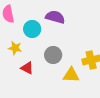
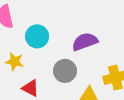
purple semicircle: (55, 17) -> (85, 42), moved, turned -36

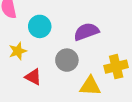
yellow star: (15, 62) -> (18, 51), turned -30

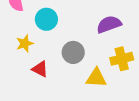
purple semicircle: (86, 32) -> (109, 24), moved

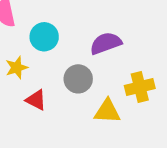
purple semicircle: (109, 24) -> (106, 43), moved

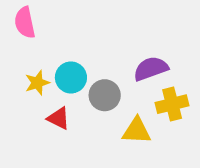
cyan circle: (44, 37) -> (71, 77), moved
purple semicircle: (106, 43) -> (151, 69), moved

